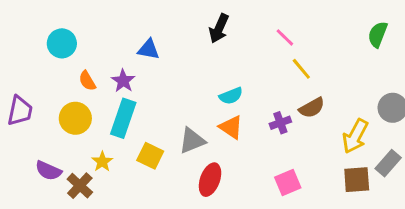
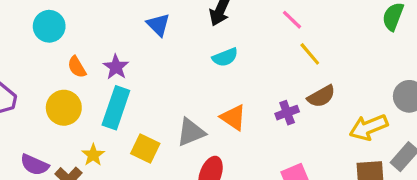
blue triangle: (149, 49) -> (158, 25), moved, turned 35
cyan semicircle: (231, 96) -> (225, 57), moved
yellow arrow: (355, 136) -> (369, 127), turned 40

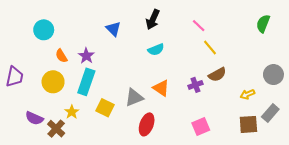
yellow arrow: (369, 127) -> (247, 94), size x0.6

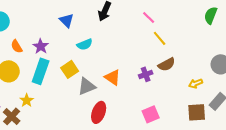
cyan semicircle: (156, 50) -> (85, 44), moved
yellow square: (105, 108) -> (70, 69), moved, turned 30

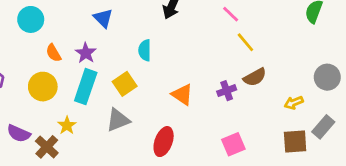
blue triangle: (67, 20) -> (103, 18), moved
cyan semicircle: (85, 44) -> (145, 50), turned 112
gray triangle: (87, 86) -> (118, 120), moved

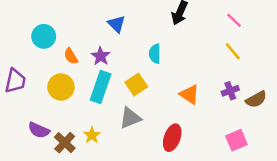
cyan circle: (31, 19) -> (44, 36), moved
yellow line: (245, 42) -> (233, 51), moved
brown semicircle: (255, 77) -> (256, 99), moved
yellow star: (67, 125) -> (92, 135), moved

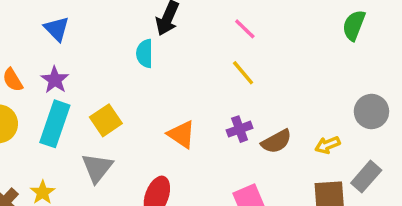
blue triangle: (117, 24) -> (57, 29), moved
cyan semicircle: (155, 54) -> (145, 53), moved
gray triangle: (130, 118) -> (97, 168), turned -30

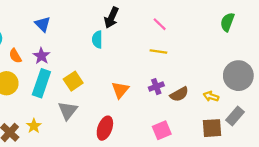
yellow line: (243, 73) -> (158, 52), turned -42
gray circle: (371, 111) -> (238, 76), size x1.4
orange triangle: (182, 134) -> (120, 90), turned 36
yellow arrow: (328, 145) -> (211, 96), turned 40

